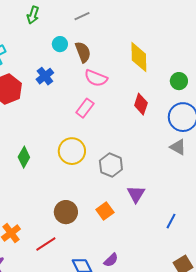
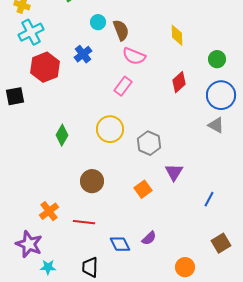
yellow diamond: (139, 57) -> (177, 35), size x0.7
red diamond: (141, 104) -> (179, 82), turned 30
brown circle: (66, 212) -> (92, 181), moved
red line: (46, 244) -> (84, 222), turned 40

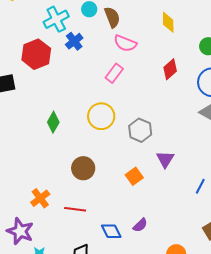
cyan cross: (31, 32) -> (56, 19), moved

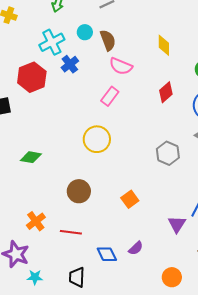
green diamond: (53, 122) -> (31, 157), moved, turned 70
gray hexagon: (140, 130) -> (168, 153), moved
purple triangle: (165, 159) -> (177, 224), moved

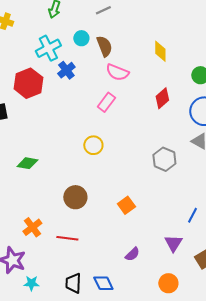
yellow circle: (97, 139) -> (93, 145), size x0.7
purple triangle: (177, 224) -> (173, 243), moved
blue diamond: (107, 254) -> (103, 283), moved

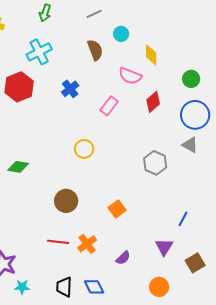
cyan circle: (81, 38) -> (121, 34), moved
blue cross: (66, 70) -> (70, 89), moved
pink semicircle: (117, 72) -> (130, 76), moved
pink rectangle: (106, 102) -> (109, 106), moved
orange cross: (32, 227) -> (87, 244), moved

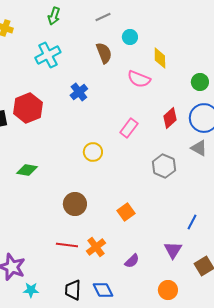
red hexagon: (19, 87) -> (28, 108), moved
red diamond: (153, 102) -> (170, 118), moved
pink rectangle: (109, 106) -> (129, 128), moved

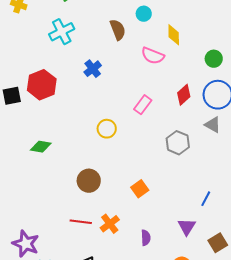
purple semicircle: (132, 261) -> (146, 238), turned -49

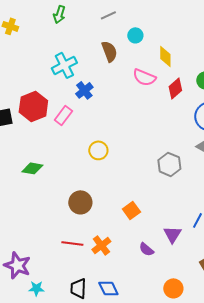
cyan cross: (62, 32) -> (64, 65), moved
red diamond: (184, 95) -> (175, 88), moved
pink rectangle: (143, 105) -> (63, 115), moved
purple triangle: (187, 227) -> (172, 234), moved
purple semicircle: (146, 238) -> (146, 249), moved, turned 133

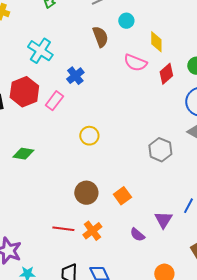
cyan cross: (64, 65) -> (40, 51), moved, turned -30
brown circle: (80, 202) -> (86, 193), moved

